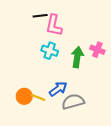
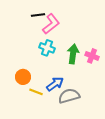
pink L-shape: (54, 25) -> (51, 24), turned -140
pink cross: (97, 50) -> (92, 56), moved
orange circle: (24, 96) -> (23, 77), moved

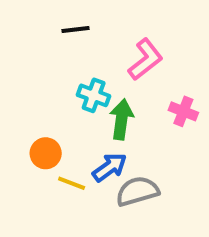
pink L-shape: (51, 24) -> (145, 59), moved
green arrow: (73, 54) -> (121, 119), moved

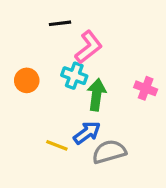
pink L-shape: (145, 59) -> (89, 47), moved
orange circle: (46, 153) -> (27, 80), moved

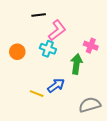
pink cross: (146, 88) -> (91, 46), moved
green arrow: (96, 95) -> (76, 64), moved
gray semicircle: (109, 152) -> (90, 105), moved

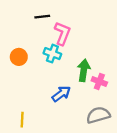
pink L-shape: (57, 30) -> (62, 33), turned -30
pink cross: (91, 46) -> (99, 82), moved
yellow line: (37, 94) -> (22, 120), moved, turned 72

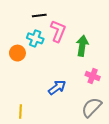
cyan cross: (52, 54) -> (35, 38), moved
green arrow: (84, 70) -> (82, 46), moved
gray semicircle: (98, 115) -> (92, 107), turned -30

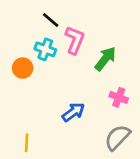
black line: (39, 15) -> (51, 20), turned 48
green arrow: (82, 46) -> (105, 59), turned 30

